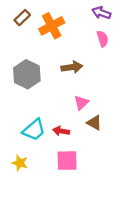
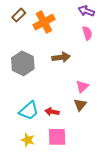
pink triangle: (81, 103) -> (82, 87), moved
brown triangle: (94, 123) -> (80, 105), turned 40
yellow star: (20, 163) -> (28, 140), moved

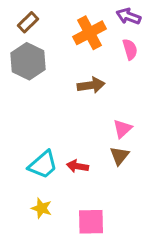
orange cross: (44, 22) -> (89, 33), moved
gray hexagon: (23, 63) -> (28, 61), moved
pink square: (57, 137) -> (91, 222), moved

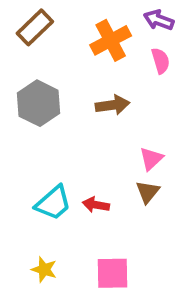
brown rectangle: (28, 22) -> (35, 27), size x1.4
gray hexagon: (28, 61) -> (39, 103), moved
yellow star: (42, 208) -> (44, 269), moved

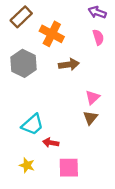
orange cross: (111, 40) -> (52, 34), moved, turned -35
red arrow: (96, 205) -> (51, 143), moved

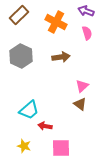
orange cross: (52, 34) -> (56, 22), moved
brown triangle: (90, 118) -> (80, 104), turned -32

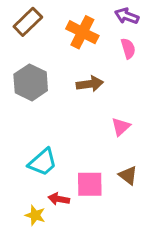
brown triangle: (80, 104) -> (128, 175), moved
red arrow: (45, 126) -> (59, 199), moved
pink square: (61, 148) -> (90, 184), moved

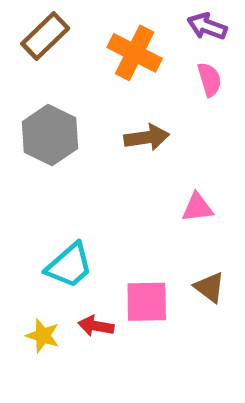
pink triangle: (121, 127) -> (197, 208), turned 36
yellow star: (35, 215) -> (43, 336), moved

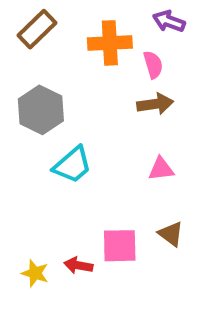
orange cross: (135, 53) -> (110, 43), turned -30
pink semicircle: (209, 79) -> (153, 65), moved
brown arrow: (147, 137) -> (155, 104), moved
cyan trapezoid: (69, 266) -> (72, 165), moved

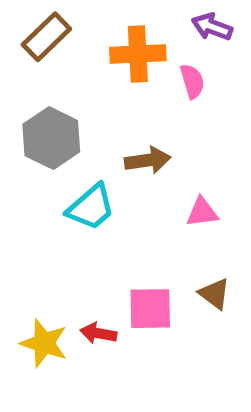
brown arrow: (155, 104) -> (148, 160), moved
yellow star: (35, 273) -> (44, 343), size x1.4

